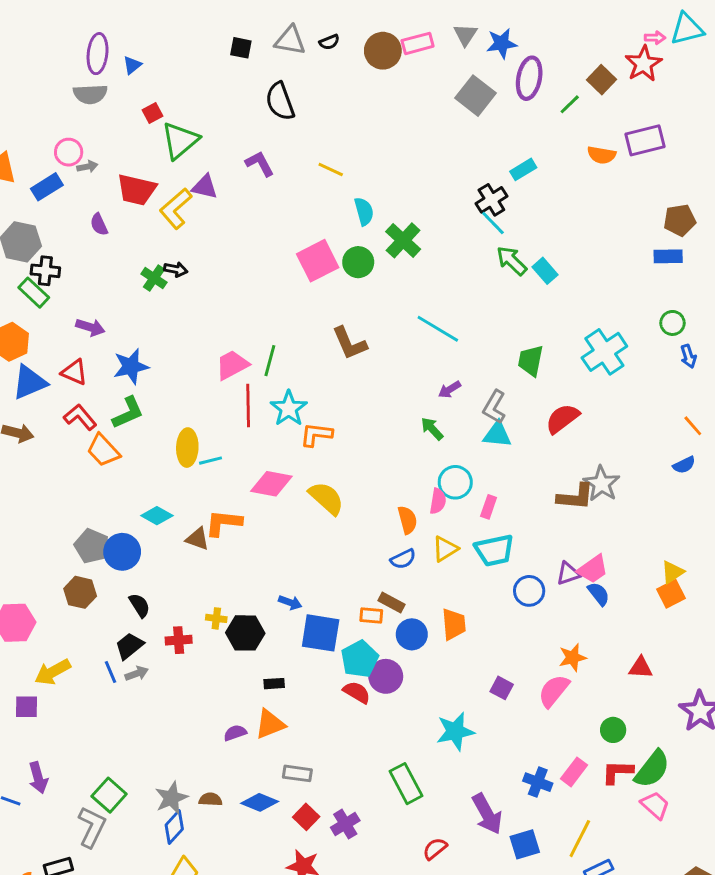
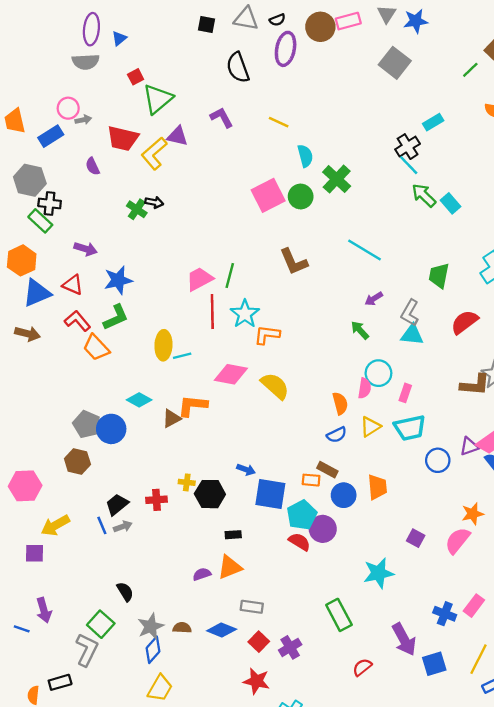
purple ellipse: (529, 78) -> (286, 49), moved
brown triangle: (197, 539) -> (172, 418), turned -48
black semicircle: (140, 605) -> (125, 592), moved

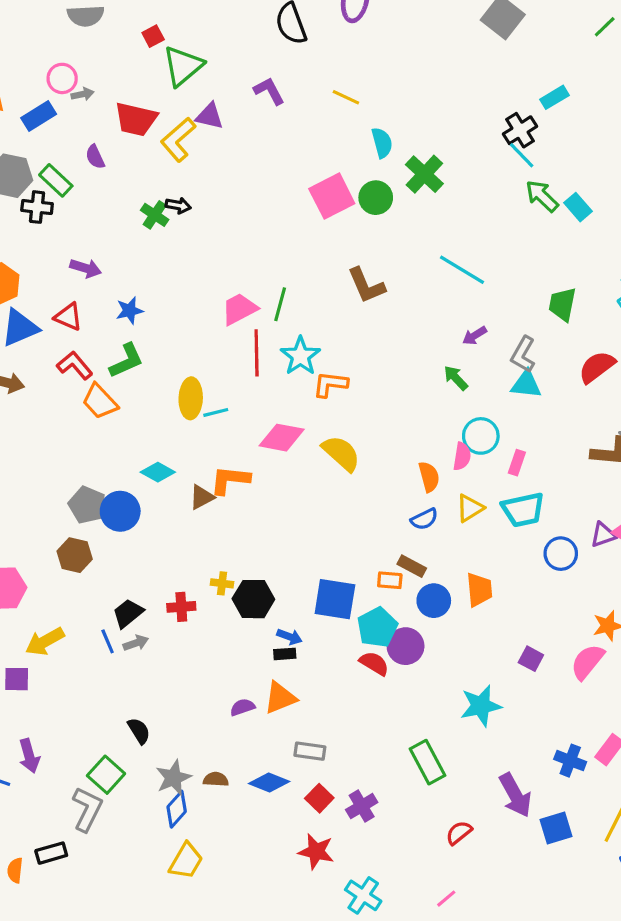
green rectangle: (40, 221) -> (56, 180), moved
blue star: (118, 280) -> (130, 311), size x0.7
blue arrow: (246, 470) -> (289, 637), moved

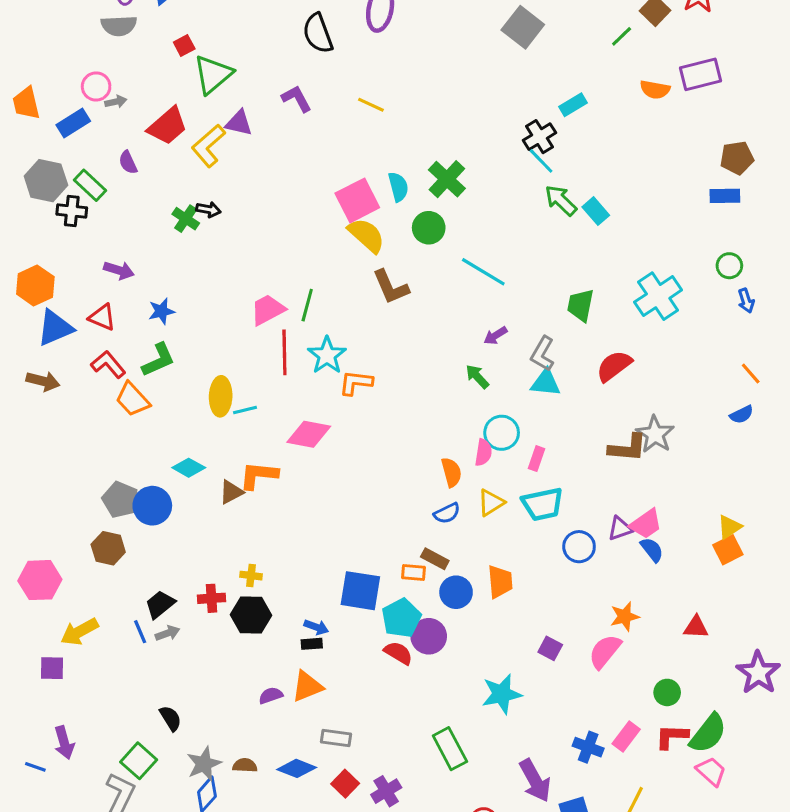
red trapezoid: (136, 119) -> (167, 126), turned -54
cyan semicircle: (382, 143) -> (398, 187), moved
green circle: (376, 198) -> (429, 228), moved
yellow semicircle: (341, 453) -> (366, 235), moved
black hexagon: (253, 599) -> (251, 615), moved

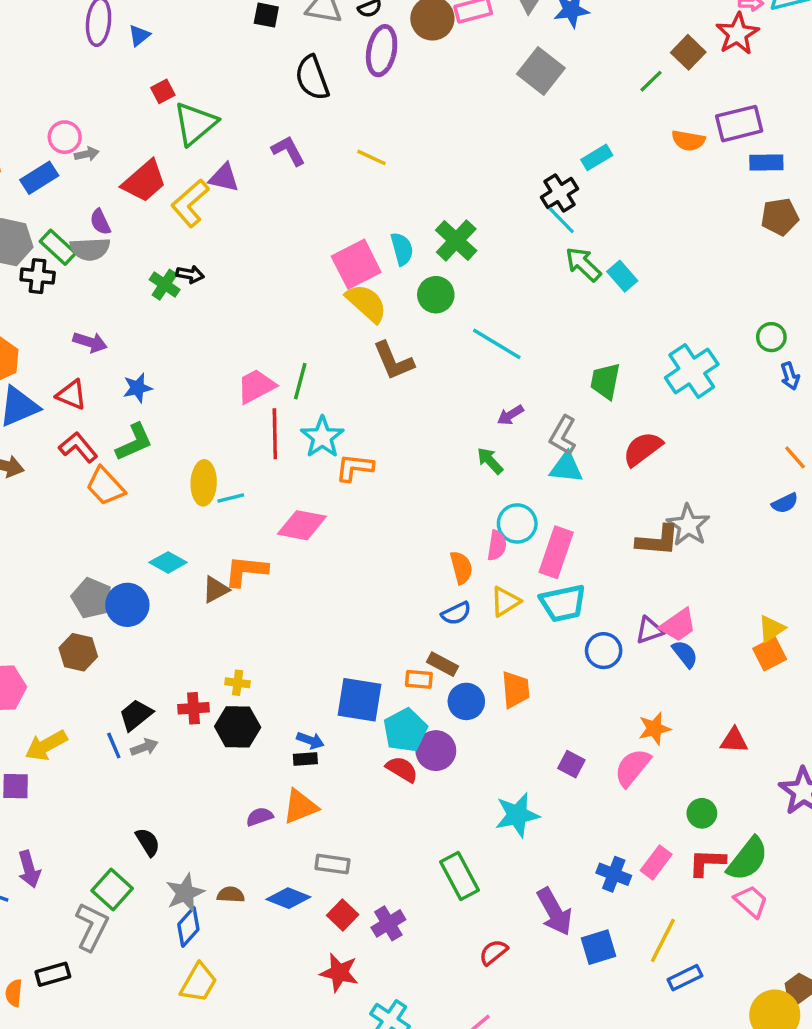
gray semicircle: (119, 26) -> (90, 249), moved
blue rectangle: (725, 196) -> (766, 163), moved
pink rectangle: (537, 459) -> (556, 552), size x1.8

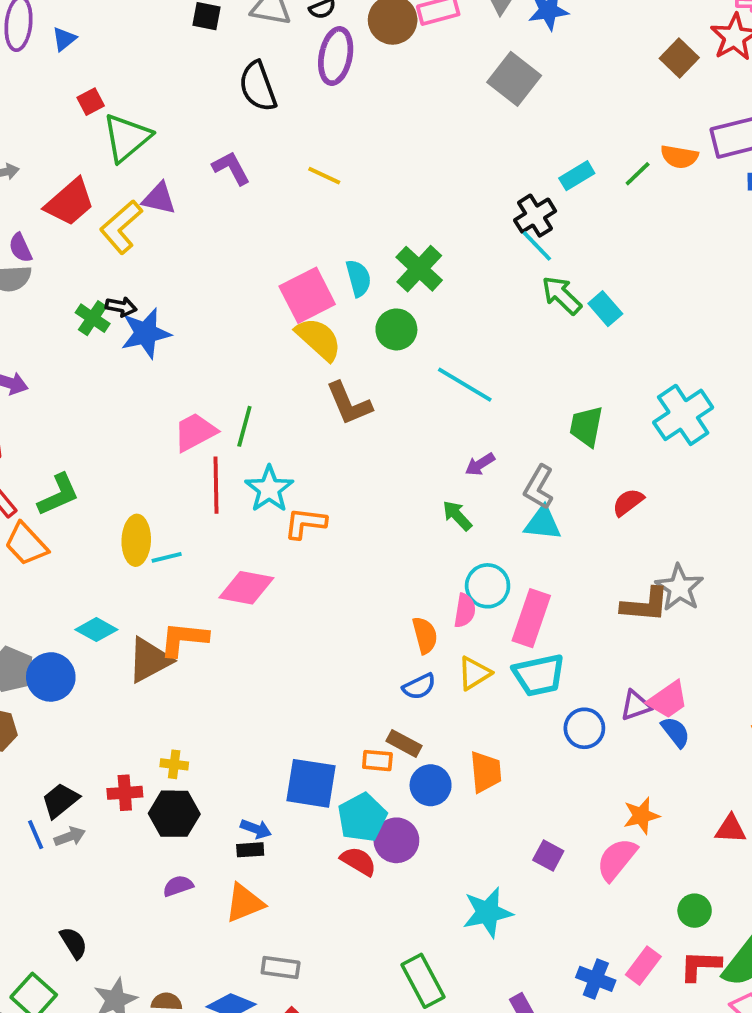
green line: (651, 81) -> (638, 174), moved
blue star: (138, 388) -> (146, 333), moved, size x1.5
red semicircle: (643, 449) -> (628, 502), size x0.7
brown triangle: (215, 590) -> (150, 660), size x1.5
purple semicircle: (260, 817) -> (178, 886), moved

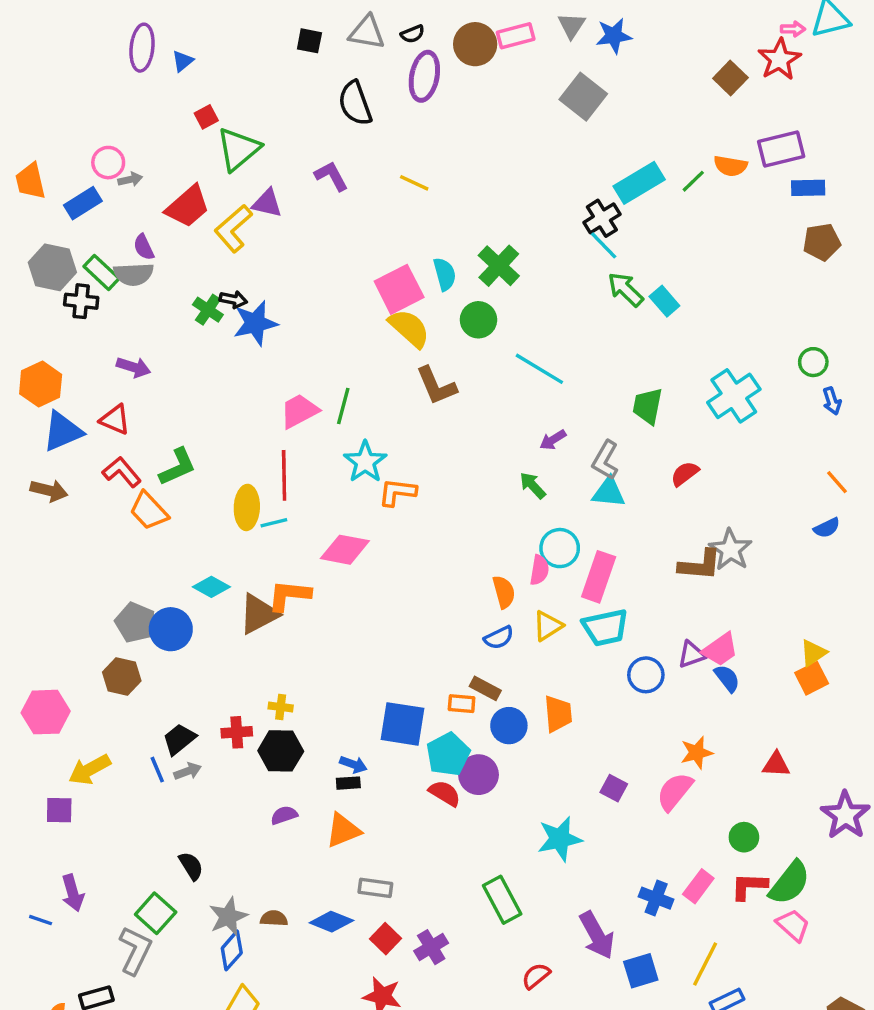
cyan rectangle: (577, 176) -> (639, 183), size x1.6
red line: (216, 485) -> (284, 475), moved

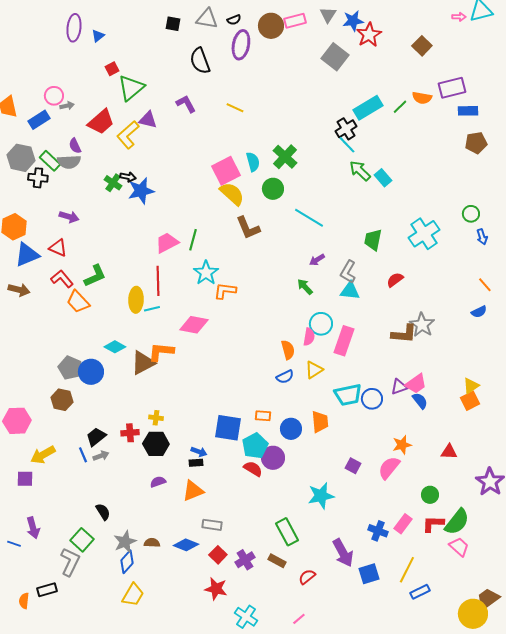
red star: (779, 59) -> (369, 35), moved
cyan trapezoid: (605, 628) -> (348, 395), moved
brown rectangle: (485, 688) -> (277, 561), moved

